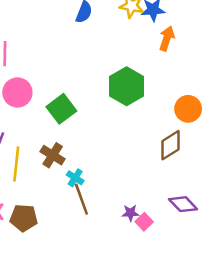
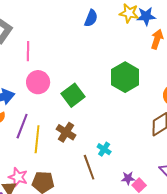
cyan cross: (75, 178) -> (104, 149), moved

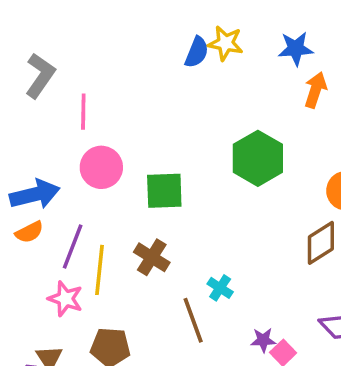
yellow star: (129, 13) -> (226, 43), moved
green square: (73, 95) -> (164, 191), turned 35
pink star: (18, 177) -> (65, 299), moved

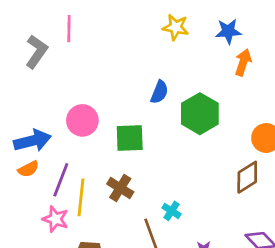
blue semicircle: (197, 52) -> (159, 92), moved
pink line: (83, 112) -> (69, 29), moved

